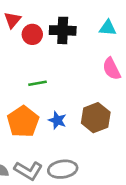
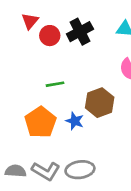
black cross: (63, 30) -> (80, 32), turned -30
brown hexagon: (96, 118) -> (100, 103), moved

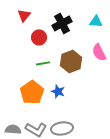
red circle: (50, 36) -> (39, 37), moved
brown hexagon: (100, 103) -> (71, 61), moved

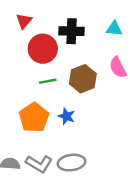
black cross: (62, 23) -> (72, 31), turned 30
red circle: (39, 37) -> (43, 49), size x1.5

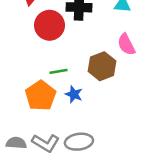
brown hexagon: (83, 79) -> (102, 66), moved
green line: (48, 81) -> (58, 71), moved

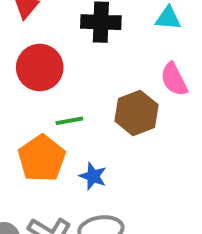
red circle: (50, 25) -> (40, 67), moved
blue star: (74, 94) -> (93, 176), moved

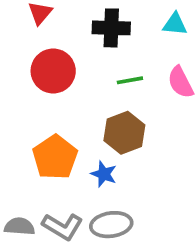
brown hexagon: (137, 113) -> (124, 133), moved
green line: (69, 121) -> (130, 80), moved

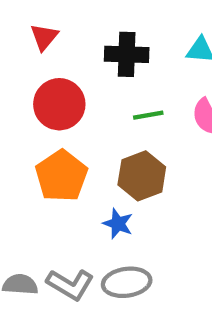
orange pentagon: (55, 157) -> (61, 176), moved

